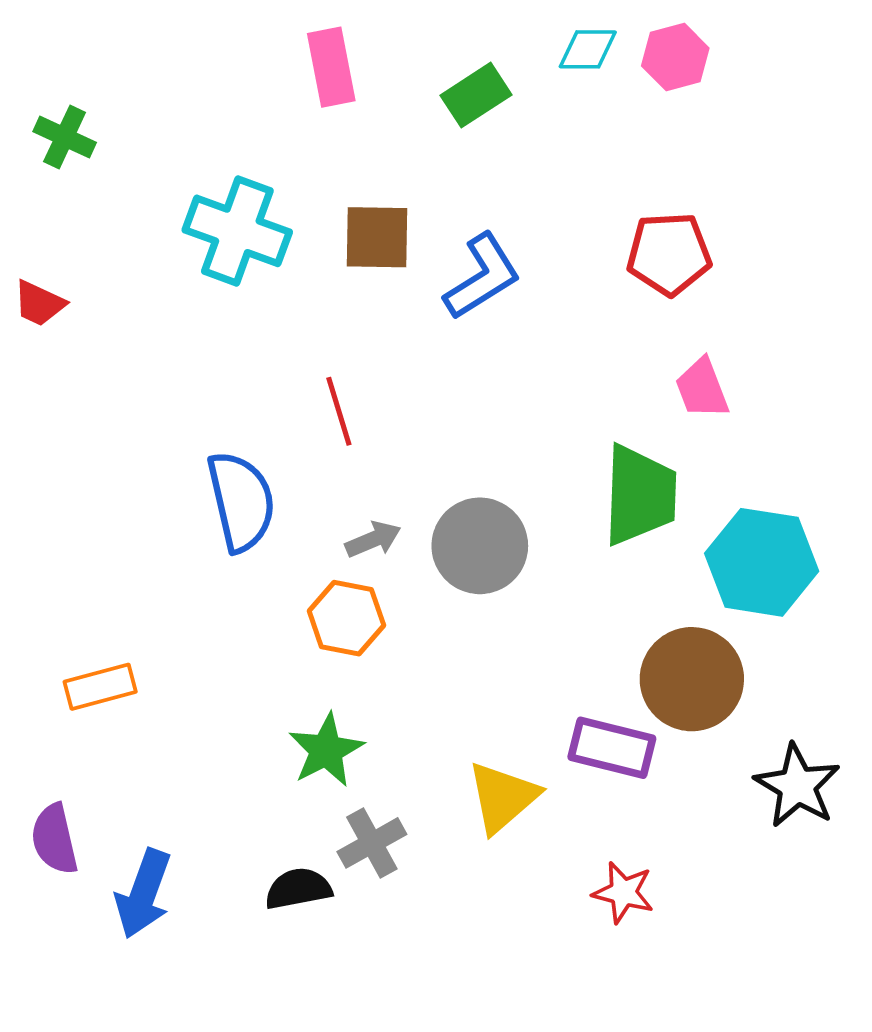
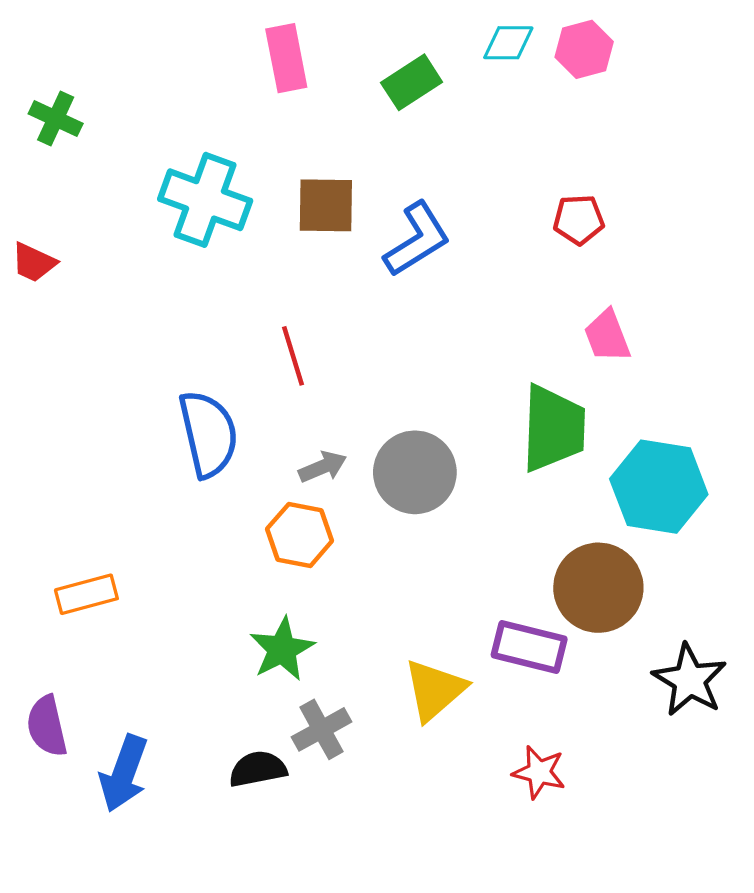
red pentagon: (669, 254) -> (579, 220), size x0.7

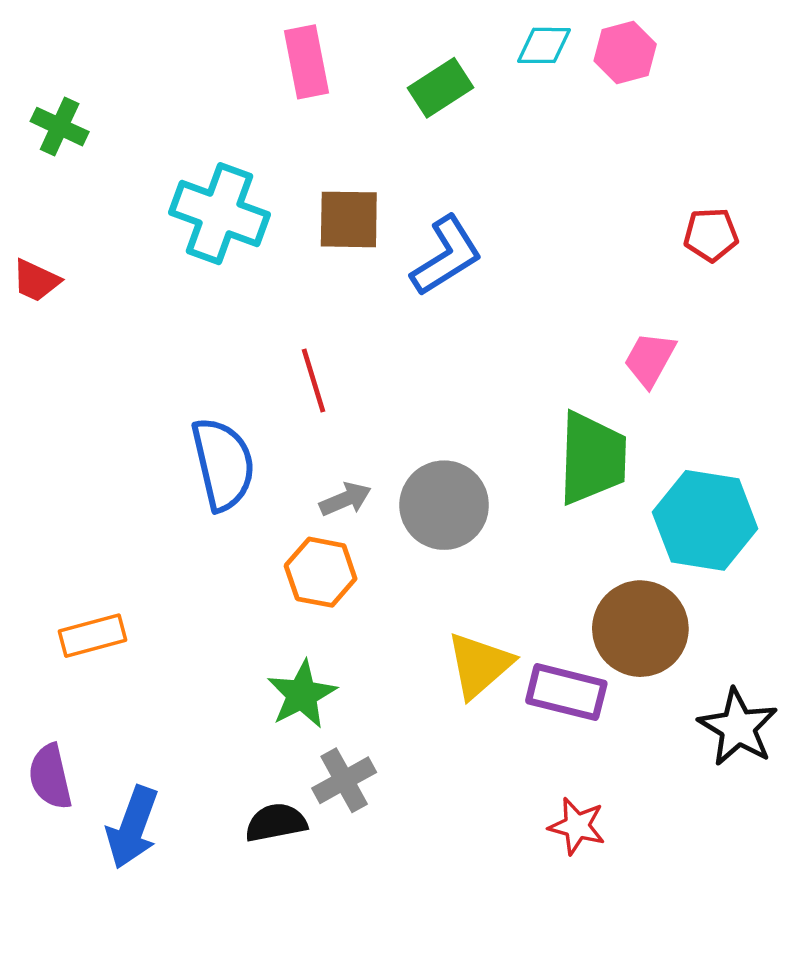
red pentagon: (579, 220) -> (711, 235), moved
pink trapezoid: (607, 336) -> (650, 359), turned 50
yellow triangle: (435, 690) -> (479, 665), moved

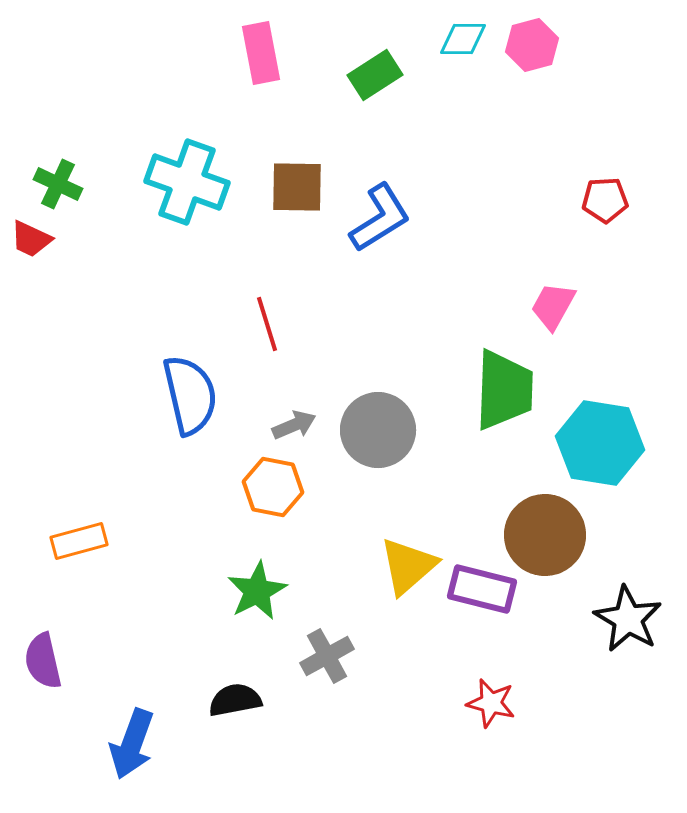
green cross: (60, 127) -> (58, 184), moved
gray cross: (344, 780) -> (327, 656), moved
blue arrow: (133, 827) -> (132, 744), moved

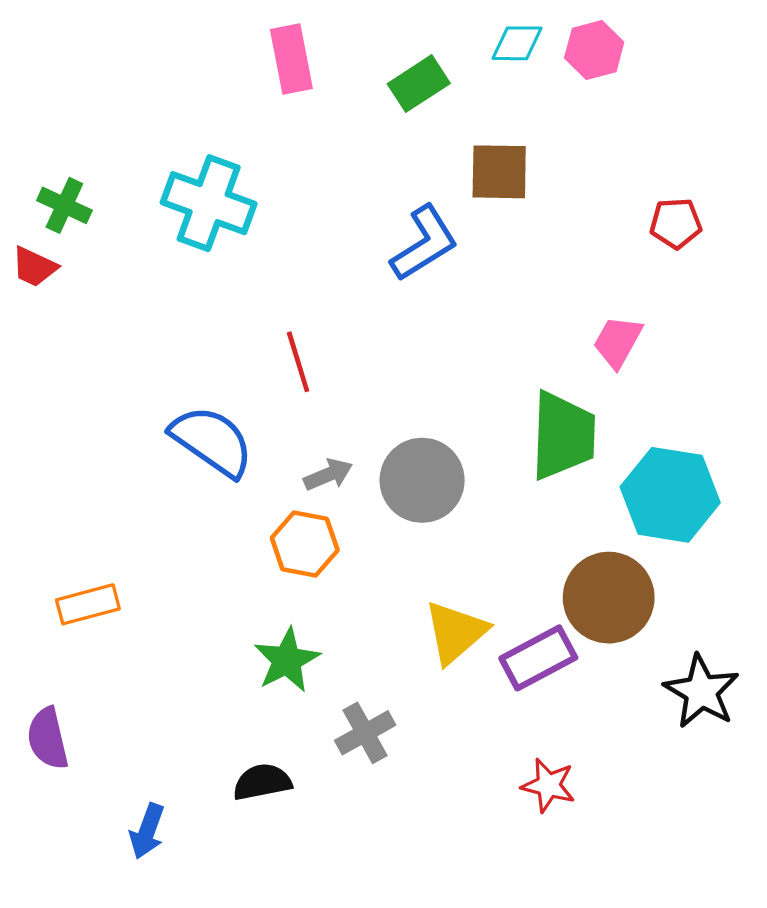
brown square: (297, 187) -> (499, 172), moved
blue semicircle: (190, 395) -> (212, 441), turned -42
purple rectangle: (482, 589) -> (538, 658), turned -42
blue arrow: (132, 744) -> (147, 831), size x0.7

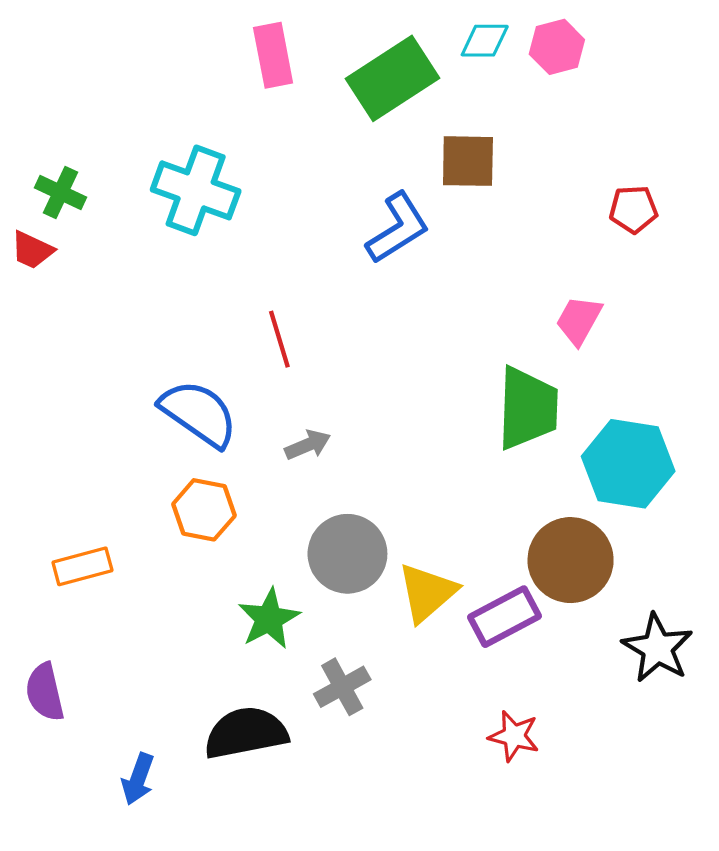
green rectangle: (419, 84) -> (392, 78), size x1.6
gray circle: (422, 480) -> (347, 554), moved
orange hexagon: (305, 544) -> (204, 510), moved
black semicircle: (262, 782) -> (246, 733), size x1.5

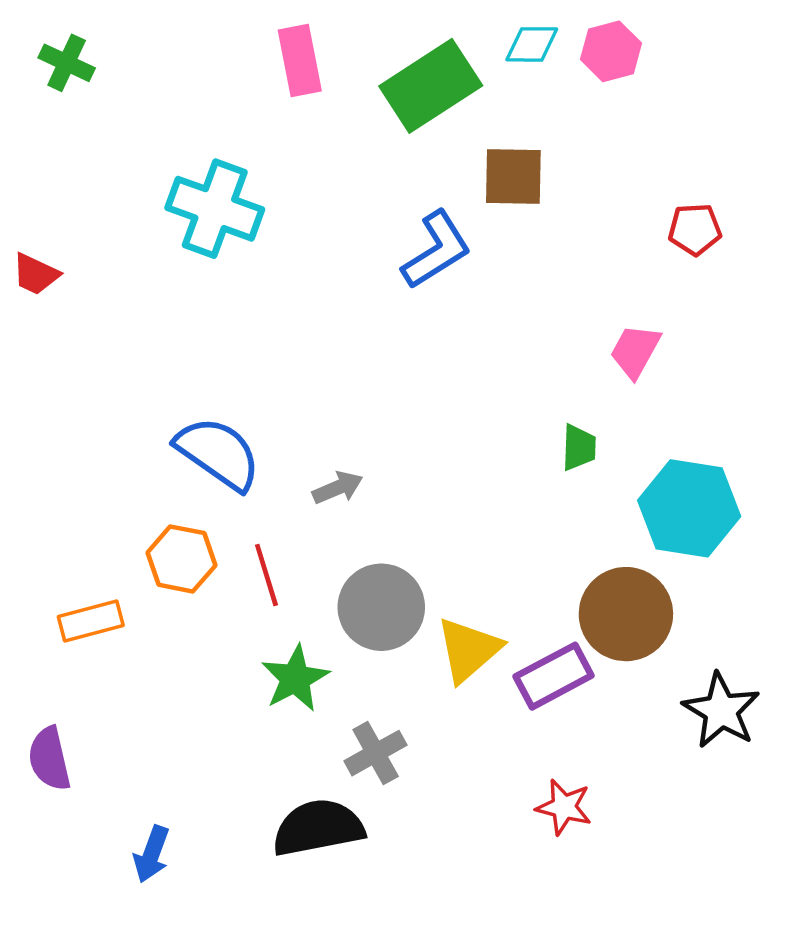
green cross: (60, 192) -> (67, 63), moved
red line: (279, 339) -> (266, 575), moved
green trapezoid: (528, 408) -> (579, 448), size x0.5
orange hexagon: (204, 510) -> (181, 559), moved
black semicircle: (246, 733) -> (318, 828), moved

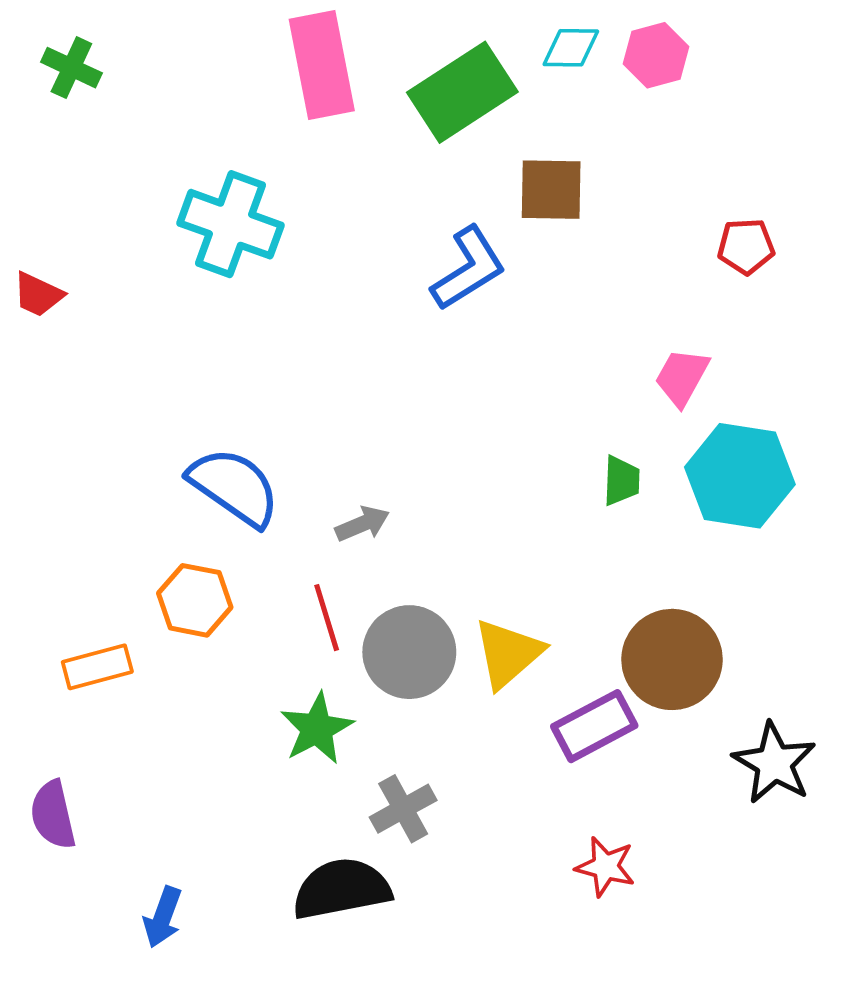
pink rectangle: (300, 61) -> (322, 65), size x1.4
cyan hexagon: (689, 508) -> (740, 476), moved
red line: (266, 575) -> (327, 618), moved
yellow triangle: (469, 650) -> (508, 653), moved

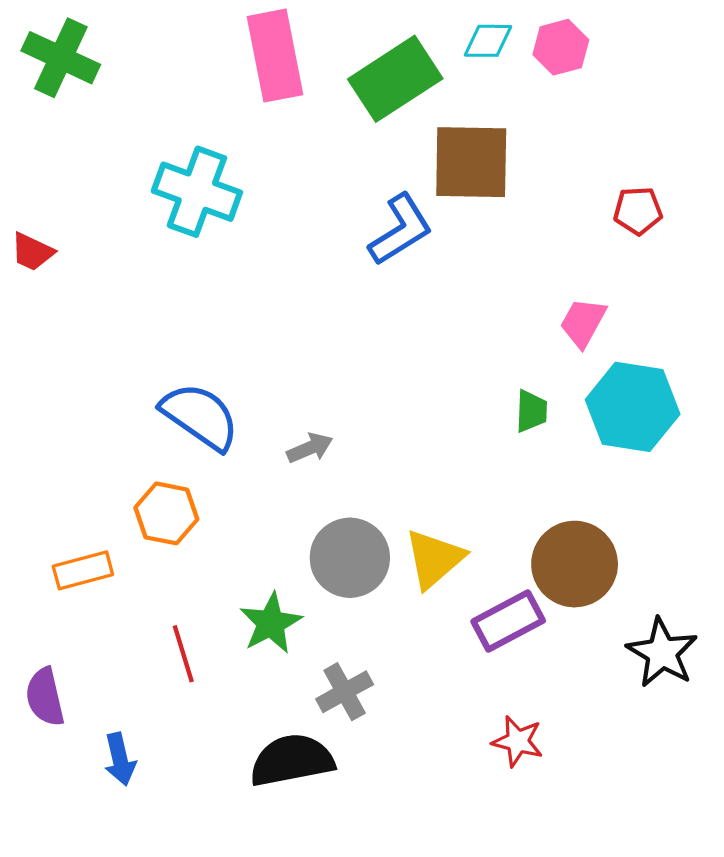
green cross: (71, 68) -> (61, 58), size x1.5
brown square: (551, 190) -> (471, 162), size x1.4
red line: (327, 618) -> (183, 654), moved
blue arrow: (163, 917) -> (120, 759), moved, turned -33

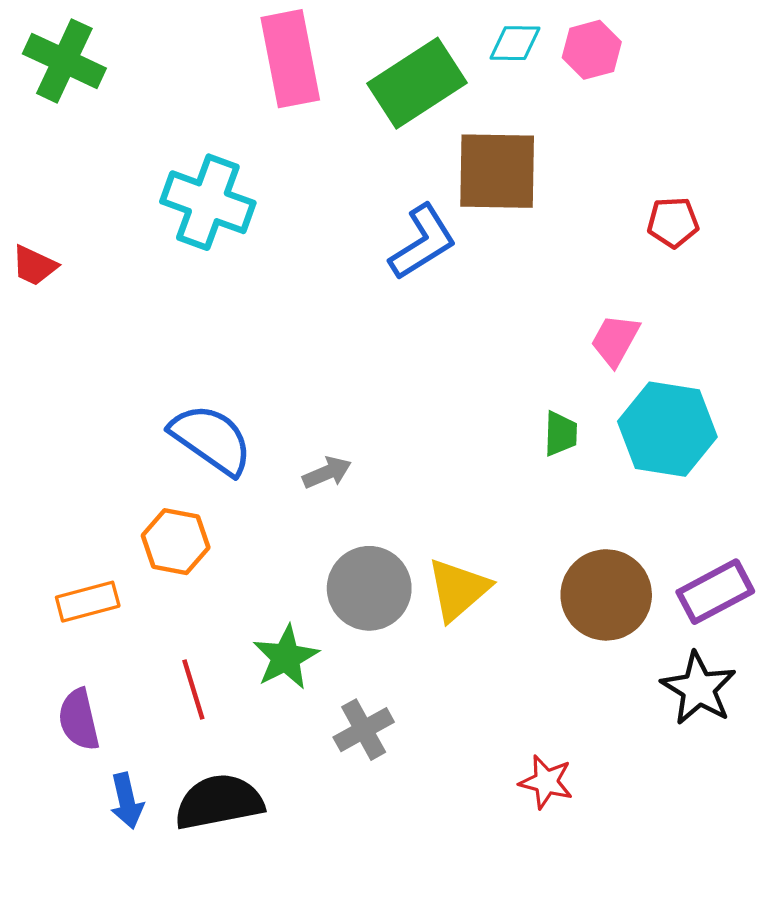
purple rectangle: (508, 621) -> (715, 592), moved
purple semicircle: (45, 697) -> (79, 720), moved
black semicircle: (292, 760) -> (219, 802), moved

